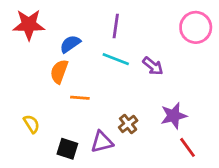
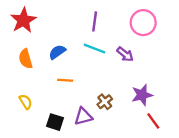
red star: (29, 25) -> (23, 20), turned -30
pink circle: (196, 27) -> (143, 23), moved
blue semicircle: (70, 44) -> (57, 52), moved
orange semicircle: (59, 72) -> (26, 59), moved, turned -36

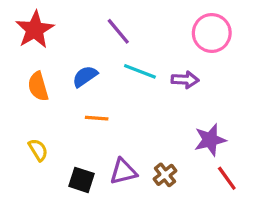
purple line: (95, 21) -> (118, 31), moved, turned -48
purple arrow: (125, 54) -> (185, 80), turned -36
brown cross: (105, 102) -> (165, 175), moved

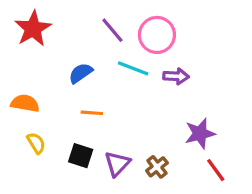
pink circle: (212, 33) -> (157, 35), moved
orange semicircle: (38, 86) -> (25, 103), moved, turned 116
purple triangle: (123, 172) -> (117, 164), turned -32
black square: (82, 180) -> (81, 156), moved

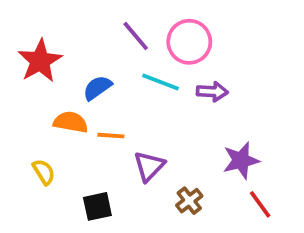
red star: (33, 29) -> (40, 61), moved
orange semicircle: (25, 103) -> (71, 122), moved
black square: (81, 156) -> (97, 206), moved, turned -30
purple triangle: (117, 164) -> (149, 166), moved

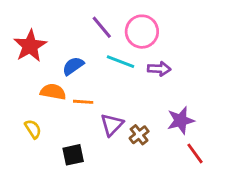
brown cross: (189, 201) -> (139, 135), moved

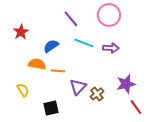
pink circle: (142, 32) -> (109, 15), moved
red star: (30, 46) -> (21, 32), size x0.7

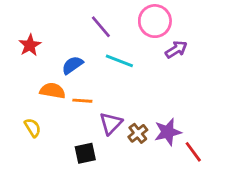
purple arrow: (111, 48) -> (176, 49), moved, turned -35
purple star: (126, 84) -> (168, 132), moved
black square: (51, 108) -> (85, 153), moved

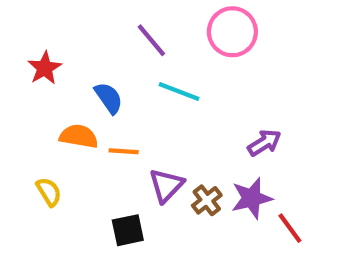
purple arrow: (176, 49) -> (264, 143), moved
blue semicircle: (72, 65) -> (109, 98), turned 90

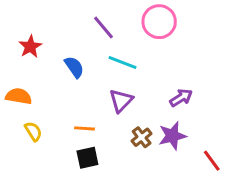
orange semicircle: (79, 136) -> (19, 96), moved
orange line: (124, 151) -> (84, 128), moved
purple triangle: (166, 185) -> (121, 101), moved
red line: (290, 228) -> (212, 161), moved

